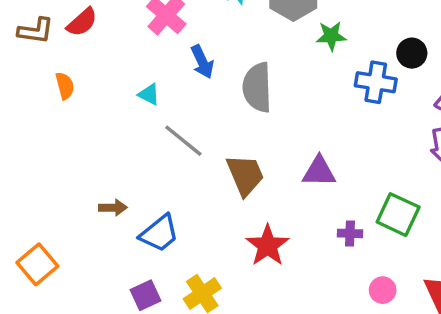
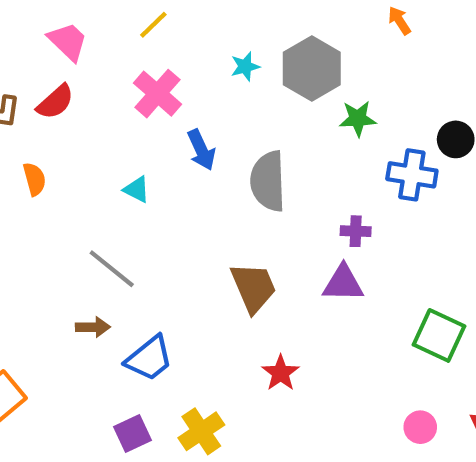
gray line: (183, 141) -> (112, 269), moved
purple cross: (350, 233) -> (356, 231), moved
red star: (268, 245) -> (281, 373), size x0.7

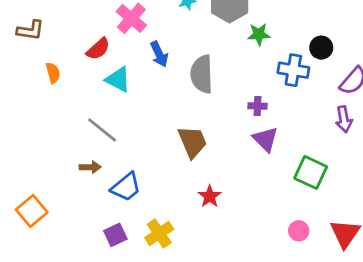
red semicircle: (55, 102) -> (98, 49), moved
cyan triangle: (137, 189) -> (118, 79), size x1.5
purple triangle: (343, 283) -> (265, 139), moved, turned 44

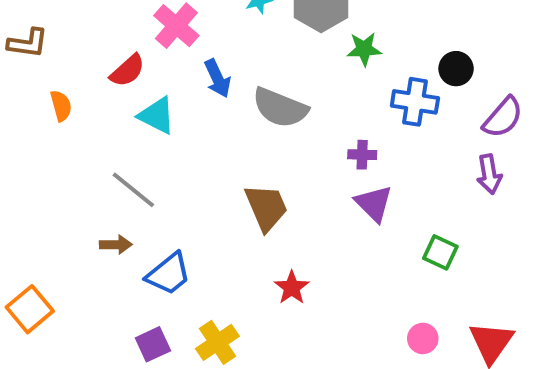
gray semicircle: (202, 74) -> (280, 108), turned -66
green square: (311, 172) -> (440, 252), size x0.7

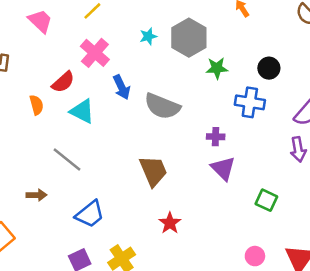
black circle: (456, 69) -> (269, 68), moved
orange semicircle: (61, 106) -> (36, 105), moved
brown arrow: (116, 245) -> (36, 195), moved

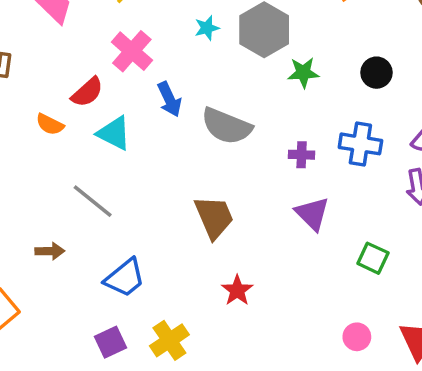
blue cross: (250, 102) -> (360, 144), moved
orange semicircle: (36, 105) -> (50, 124), turned 132
purple cross: (216, 137) -> (302, 155), moved

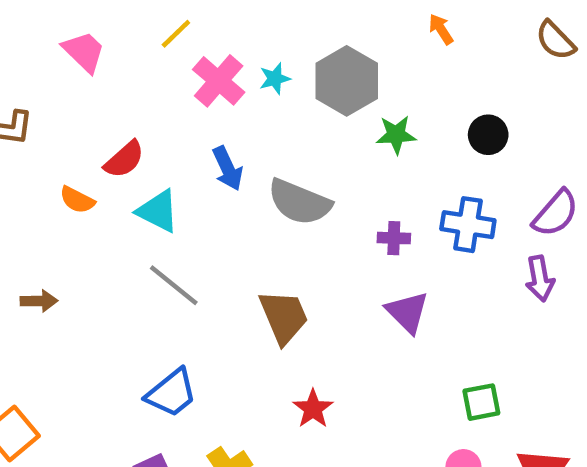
pink cross: (132, 51) -> (219, 81), moved
gray line: (93, 201) -> (174, 285), moved
brown arrow: (50, 251) -> (39, 301), moved
green square: (373, 258) -> (481, 402), moved, turned -36

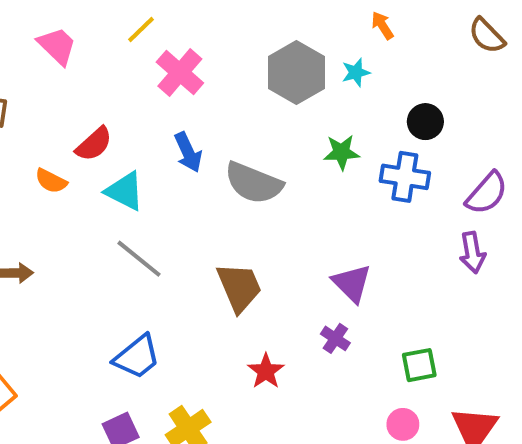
cyan star: (275, 79) -> (356, 72), moved
green star: (396, 135) -> (342, 152), moved
blue cross: (468, 225) -> (405, 177), moved
purple cross: (394, 238) -> (335, 338), moved, turned 32

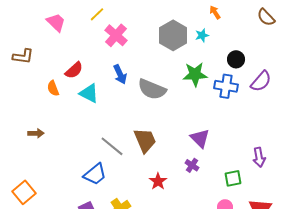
green star: (342, 152) -> (195, 74), size x1.4
orange semicircle: (51, 181) -> (53, 88), turned 42
purple semicircle: (487, 193) -> (261, 81), moved
purple arrow: (472, 253) -> (259, 157), moved
gray line: (139, 259) -> (112, 146), moved

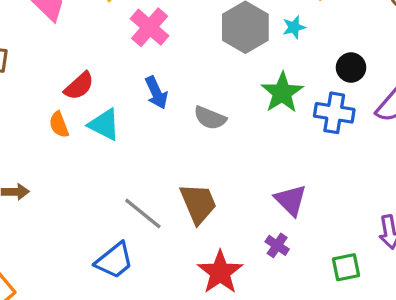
green star: (195, 74) -> (282, 93), turned -30
orange semicircle: (53, 88) -> (59, 125), moved
gray semicircle: (152, 89) -> (210, 118), size x0.7
red star: (158, 181) -> (220, 272), size x1.5

